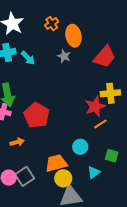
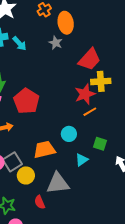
red trapezoid: (105, 57) -> (89, 59), moved
yellow circle: (63, 178) -> (26, 175), moved

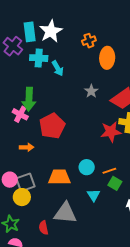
gray star: (56, 43) -> (91, 91), moved
orange line: (90, 112) -> (109, 171), moved
cyan triangle: (82, 160) -> (94, 195), turned -40
yellow circle: (26, 175) -> (22, 197), moved

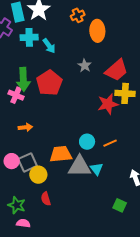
red pentagon: (52, 126) -> (49, 83), moved
green square: (115, 183) -> (120, 205), moved
yellow circle: (22, 197) -> (38, 175), moved
gray triangle: (65, 213) -> (80, 166), moved
red semicircle: (44, 228) -> (46, 199), moved

